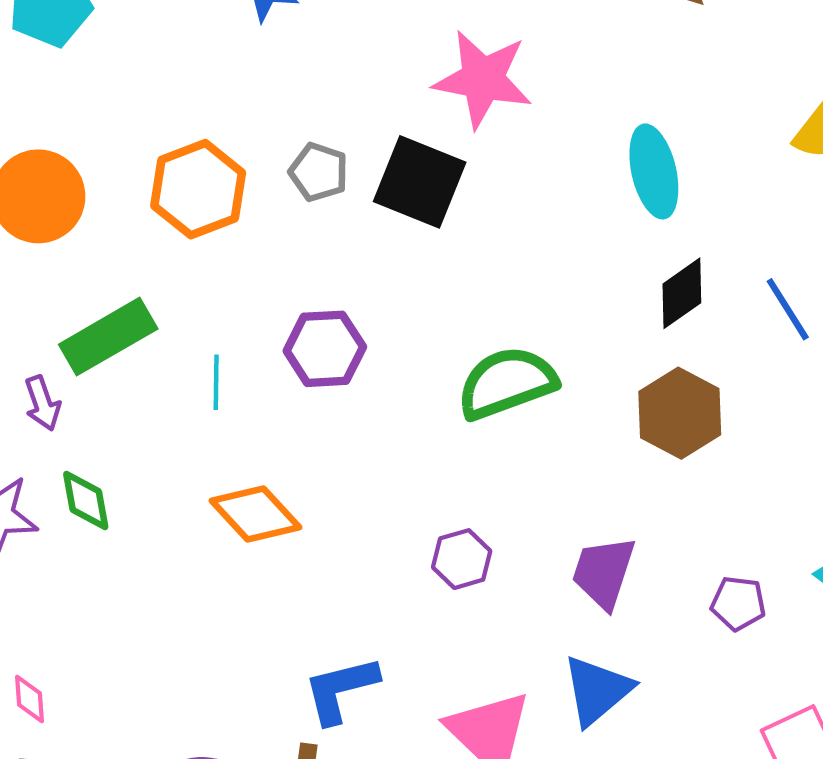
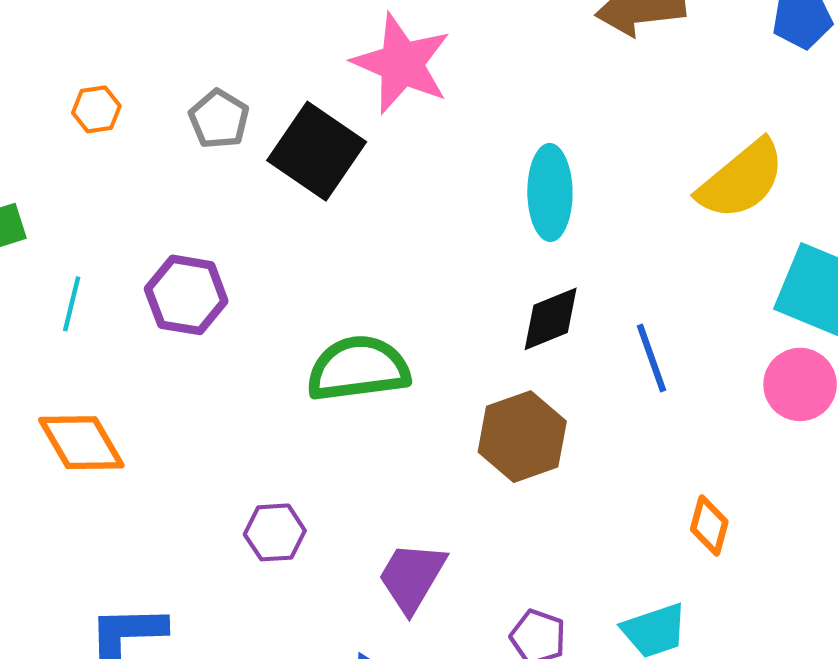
orange hexagon: (198, 189) -> (96, 109), size x0.5

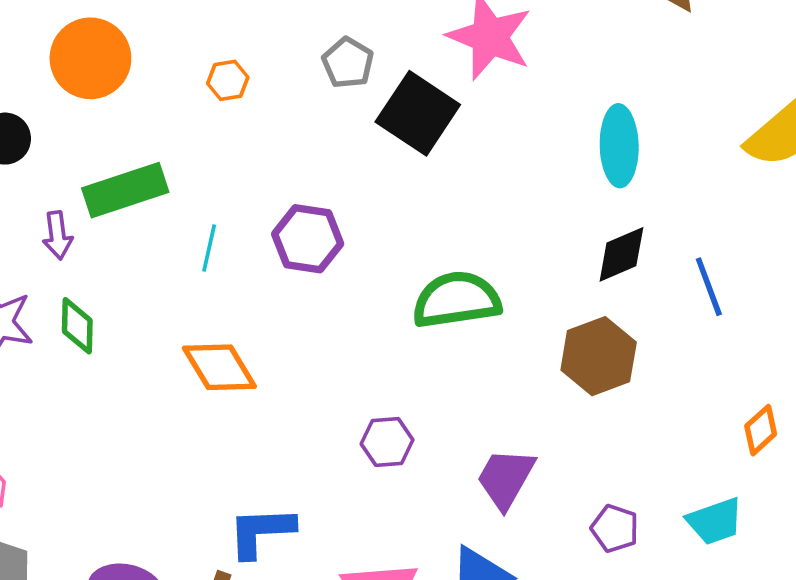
gray pentagon: (219, 119) -> (348, 63), moved
orange diamond: (709, 526) -> (761, 430), turned 33

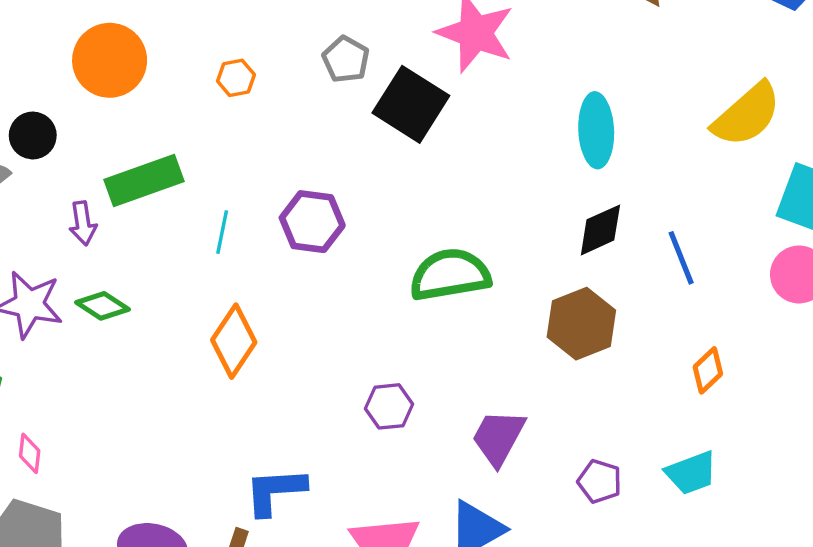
green diamond: (77, 326) -> (103, 306), turned -57
orange diamond: (219, 367) -> (234, 341), turned 66
orange diamond: (761, 430) -> (708, 370), moved

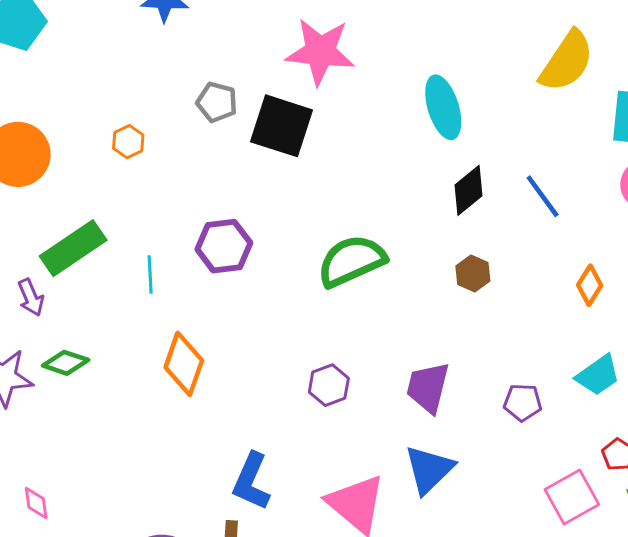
brown hexagon: (581, 324) -> (473, 273), size x0.6
blue L-shape: (275, 491) -> (251, 481), turned -48

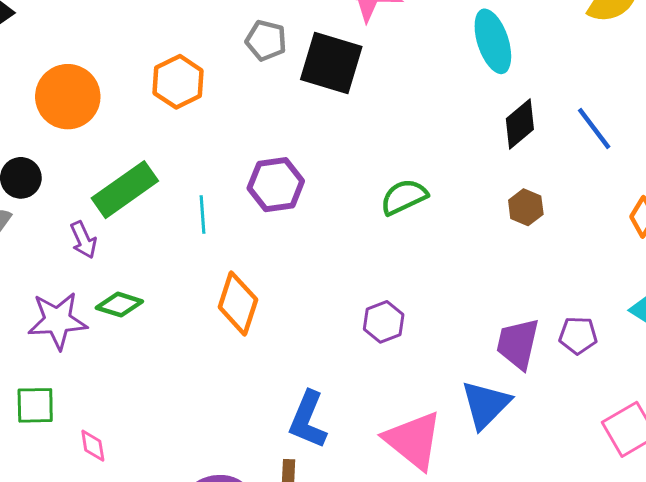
orange hexagon: (128, 142) -> (178, 82), size x1.6
green semicircle: (351, 261) -> (404, 197), size x0.7
purple trapezoid: (428, 387) -> (518, 344), moved

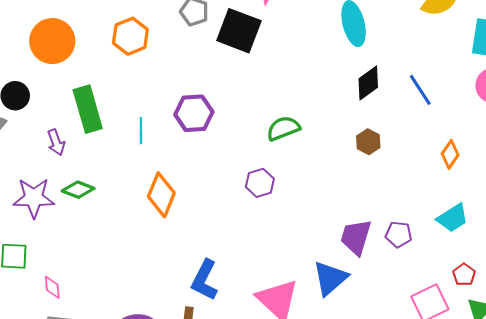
green rectangle: (125, 190) -> (88, 109), turned -75
purple hexagon: (384, 322) -> (260, 183), moved

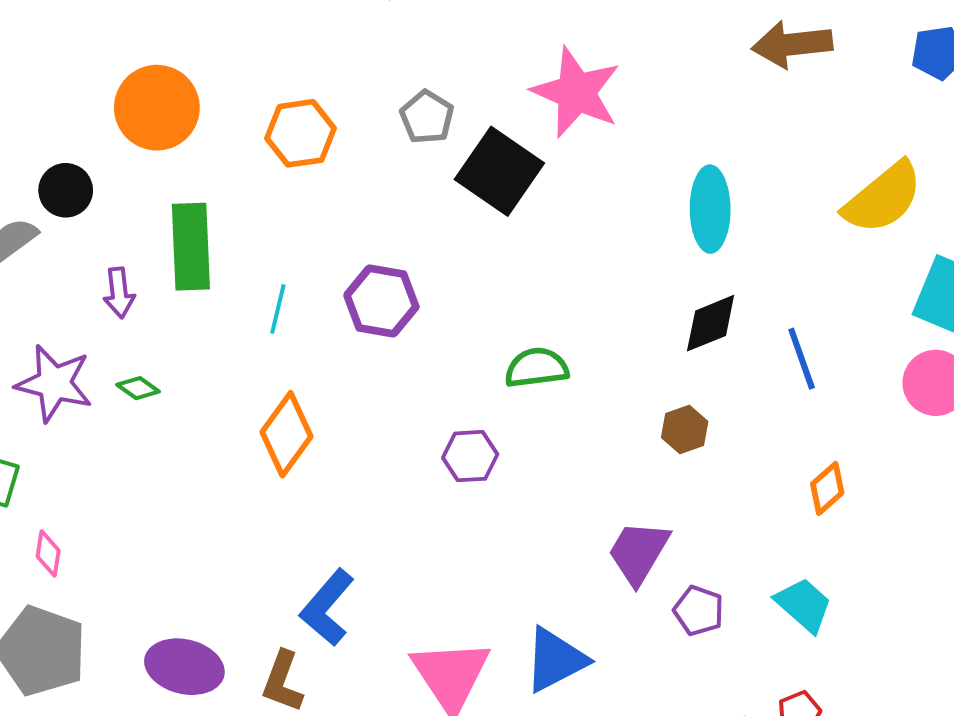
green diamond: (78, 190) -> (138, 388), size x0.7
cyan trapezoid: (453, 218) -> (804, 605), turned -120
purple trapezoid: (356, 237) -> (639, 552), moved

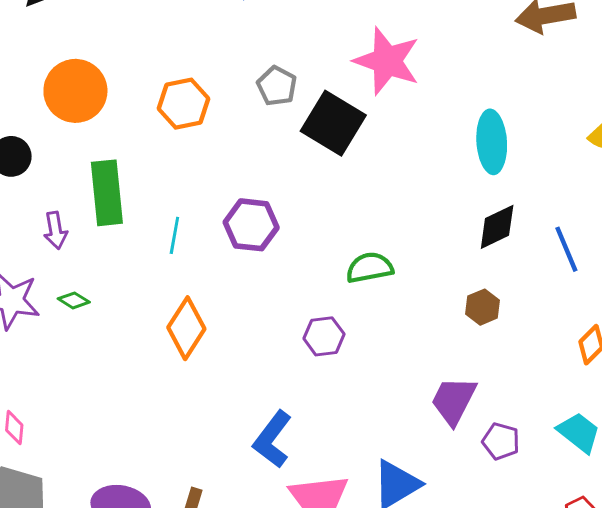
blue L-shape: (327, 608) -> (272, 439), moved

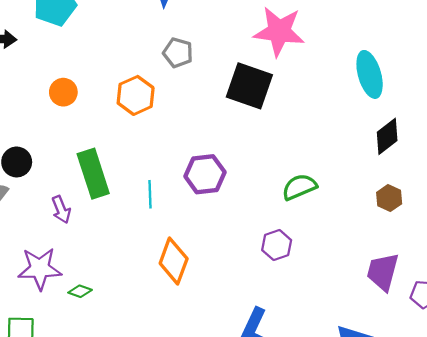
gray pentagon: (277, 86) -> (178, 53), moved
orange circle: (75, 91) -> (63, 92), moved, size x0.6
green diamond: (74, 300) -> (80, 291), moved

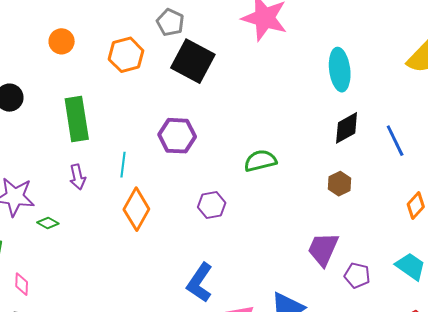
black square: (249, 86) -> (193, 61), moved
cyan line: (150, 194) -> (123, 165), moved
purple arrow: (61, 210) -> (78, 177), moved
purple hexagon: (277, 245) -> (212, 205), moved

